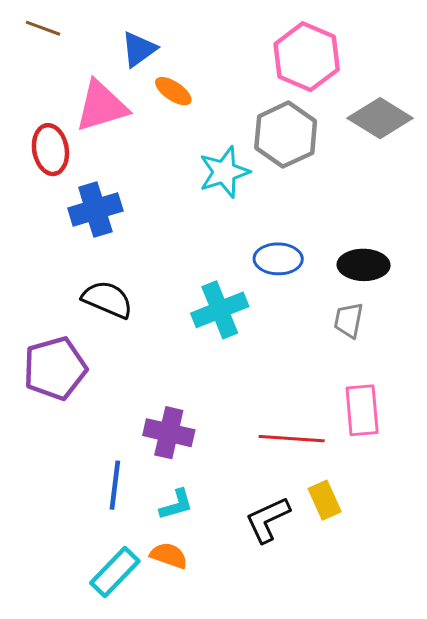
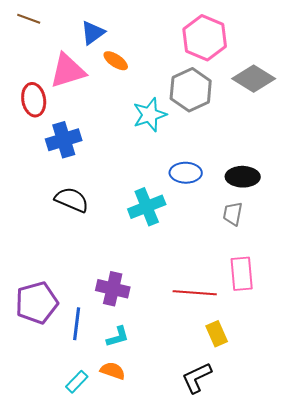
purple pentagon: (55, 368) -> (37, 303), moved
black L-shape: (268, 520) -> (197, 378), moved
cyan rectangle: (115, 572) -> (77, 382), size x0.7

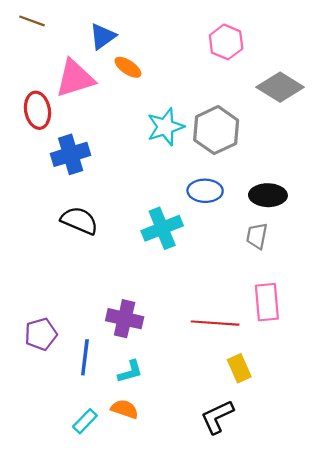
pink hexagon: (205, 38) -> (226, 42), size x0.7
gray hexagon: (191, 90) -> (216, 130), moved
purple pentagon: (37, 303) -> (41, 334), size x0.7

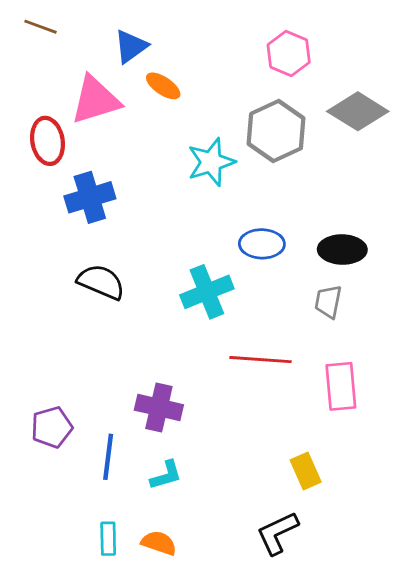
gray hexagon: (216, 130) -> (276, 131), moved
red line: (215, 323) -> (260, 360), moved
orange semicircle: (125, 409) -> (159, 543), moved
cyan rectangle: (85, 421) -> (108, 539), turned -45

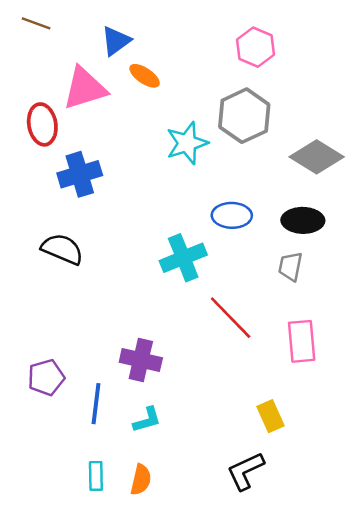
gray diamond: (358, 111) -> (317, 157), moved
black semicircle: (101, 282) -> (62, 249), moved
red line: (260, 360) -> (231, 318), turned 42
orange semicircle: (159, 543) -> (141, 480), turned 84

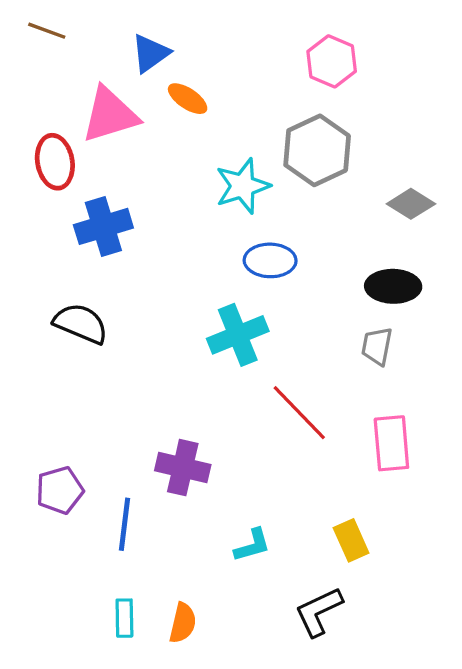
gray diamond: (317, 157) -> (411, 204), size x0.7
blue ellipse: (232, 215) -> (270, 260), moved
cyan L-shape: (147, 420) -> (252, 545), moved

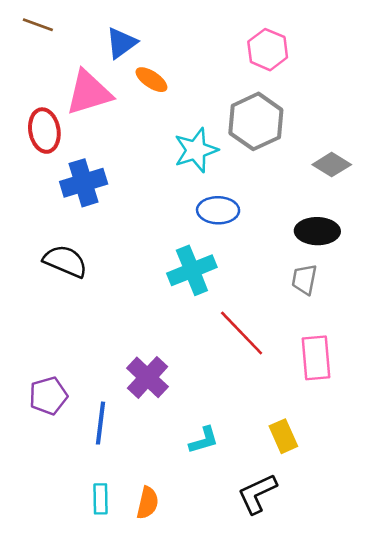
purple cross: (183, 468) -> (148, 377), turned 30

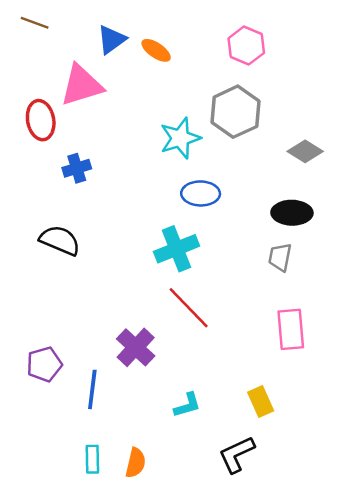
orange ellipse: (151, 80) -> (156, 50), moved
blue cross: (84, 183) -> (77, 168), size x0.7
red line: (242, 333) -> (189, 308), moved

